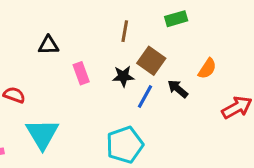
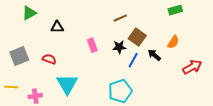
green rectangle: (176, 19) -> (175, 10), moved
brown line: (125, 31) -> (120, 18), turned 56
black triangle: (48, 45) -> (57, 27), moved

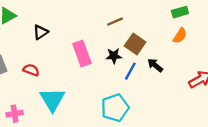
black triangle: (57, 27) -> (41, 32), turned -32
orange semicircle: (173, 42) -> (180, 36), moved
pink rectangle: (92, 45) -> (82, 53), size x1.5

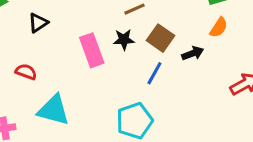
black star: (114, 56) -> (124, 40), moved
black arrow: (155, 65) -> (193, 53), moved, turned 119
cyan triangle: (52, 99) -> (53, 110), turned -44

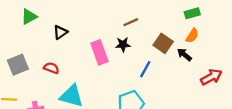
brown square: (161, 38) -> (163, 43), moved
black arrow: (193, 53) -> (184, 55), moved, turned -120

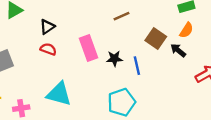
black star: (123, 45) -> (114, 59), moved
red semicircle: (51, 68) -> (48, 49), moved
blue line: (145, 69) -> (137, 66), turned -42

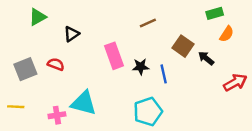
orange semicircle: (186, 30) -> (227, 34), moved
red semicircle: (48, 49) -> (56, 64), moved
pink cross: (21, 108) -> (57, 115), moved

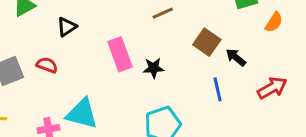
orange semicircle: (227, 34) -> (274, 22), moved
blue line: (164, 74) -> (218, 89), moved

